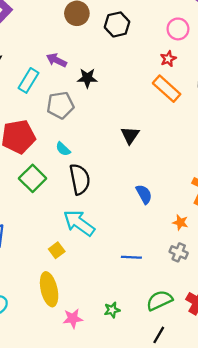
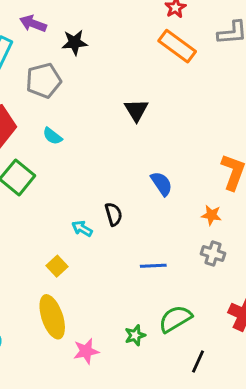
black semicircle: (80, 179) -> (114, 214), moved, size x0.6
cyan arrow: (79, 223) -> (82, 229), size x0.5
green semicircle: (159, 300) -> (175, 319), moved

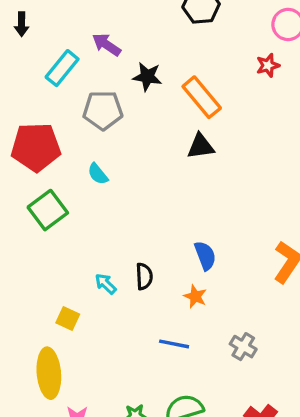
orange rectangle: (177, 46) -> (202, 97), moved
black triangle: (136, 110) -> (201, 146), moved, turned 40
orange star: (211, 215) -> (195, 296), moved
yellow square: (57, 266) -> (68, 318), turned -36

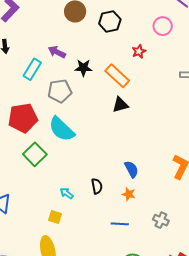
red star: (268, 65) -> (139, 51), moved
cyan semicircle: (98, 174) -> (62, 129), size x2.0
cyan arrow: (106, 284) -> (67, 193), moved

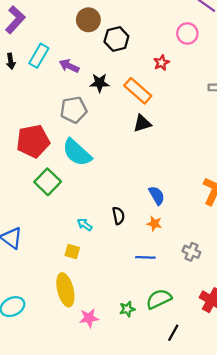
black hexagon: (110, 22) -> (116, 39), moved
cyan rectangle: (32, 69) -> (39, 56), moved

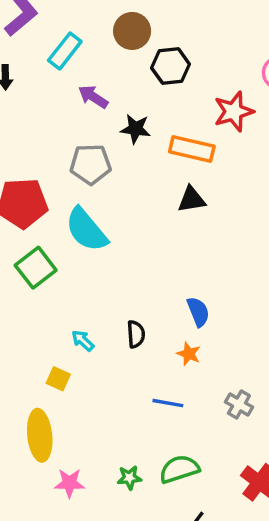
cyan rectangle: (39, 56) -> (65, 51), moved
red star: (161, 63) -> (234, 112), size x1.6
orange rectangle: (138, 91) -> (192, 149), turned -36

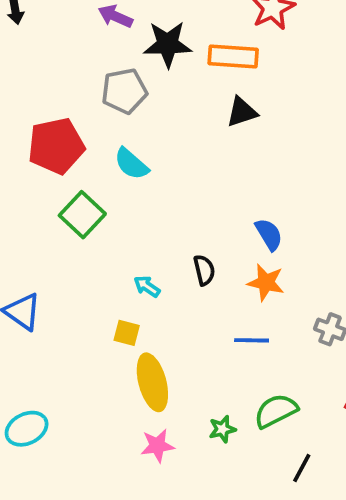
black star: (136, 129) -> (168, 44), size x1.4
cyan semicircle: (86, 230) -> (131, 164), size x0.7
orange star: (189, 354) -> (266, 282), size x1.4
yellow ellipse: (40, 435) -> (152, 382), moved

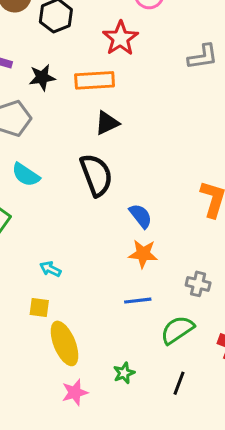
black star: (168, 44) -> (42, 77), size x0.7
black semicircle: (204, 270) -> (96, 175), moved, size x1.8
green semicircle: (276, 411) -> (177, 330), moved
black line: (302, 468) -> (179, 383), moved

